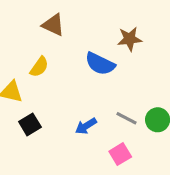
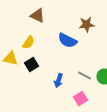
black square: (30, 124) -> (31, 64), moved
blue arrow: (86, 126) -> (58, 80), turned -40

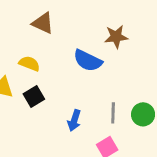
yellow semicircle: (28, 42) -> (29, 64), turned -104
gray line: (84, 76) -> (113, 113), turned 64

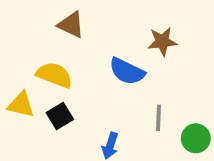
yellow semicircle: (29, 64) -> (54, 75), size x1.4
gray line: (113, 113) -> (159, 118), moved

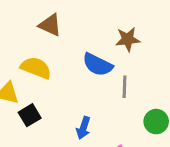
black square: (60, 116) -> (30, 115), moved
gray line: (159, 118) -> (124, 87), moved

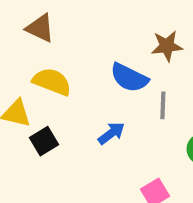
brown triangle: (50, 25) -> (40, 28), moved
blue arrow: (83, 128) -> (111, 133), moved, turned -145

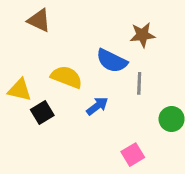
yellow semicircle: (52, 82) -> (67, 77), moved

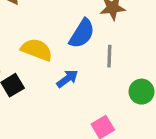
blue semicircle: (112, 61) -> (82, 34), turned -84

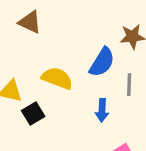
blue arrow: (67, 79) -> (102, 110), moved, turned 130

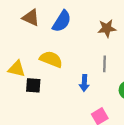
blue semicircle: (102, 62) -> (62, 21), moved
black square: (33, 113) -> (33, 85), turned 35

